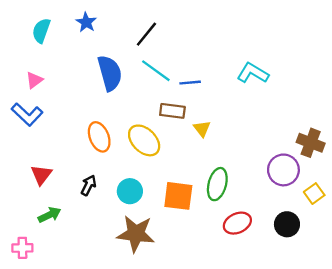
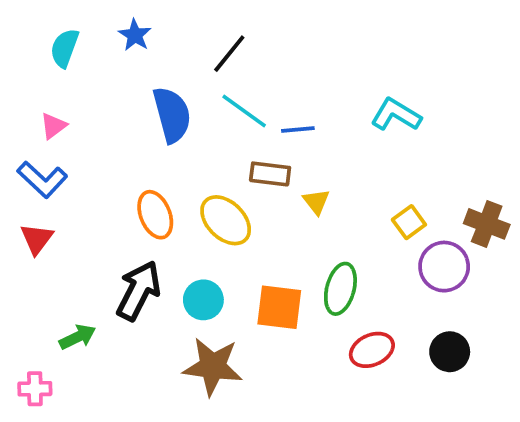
red triangle: (41, 175) -> (37, 239), moved
black arrow: (89, 185) -> (139, 291), size x1.8
yellow square: (314, 194) -> (409, 222), moved

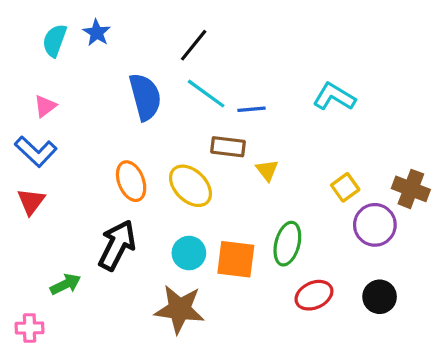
blue star: (135, 35) -> (97, 33), moved
cyan circle: (203, 300) -> (189, 253), moved

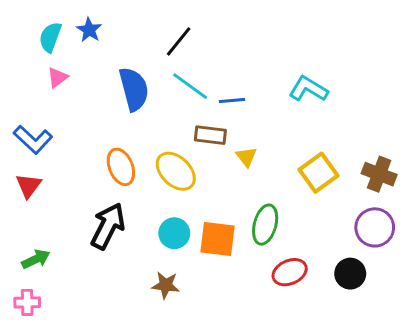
pink triangle: (45, 106) -> (57, 77), moved
yellow square: (345, 187) -> (318, 173), size x1.5
purple circle: (375, 225) -> (375, 227), moved
green arrow: (65, 284) -> (36, 259), moved
brown star: (180, 309) -> (166, 285), size x0.6

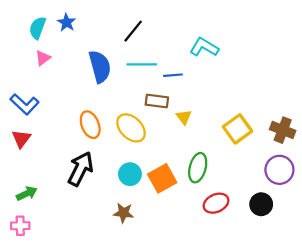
cyan line: (190, 86) -> (142, 64), turned -36
cyan L-shape: (308, 89) -> (204, 47), moved
orange square: (218, 239) -> (162, 178), turned -36

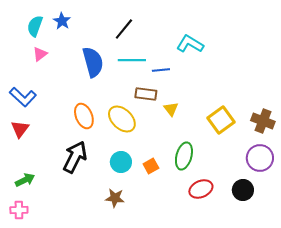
orange square: (162, 178) -> (151, 166), size x0.6

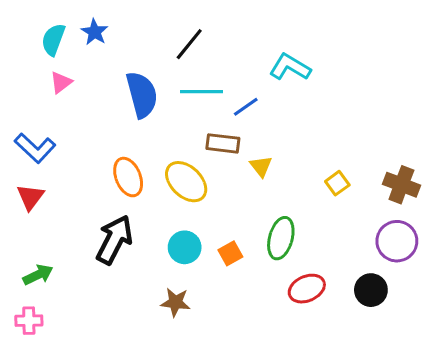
blue line: (161, 70) -> (246, 107), turned -30
yellow square: (221, 120) -> (337, 183), size x0.6

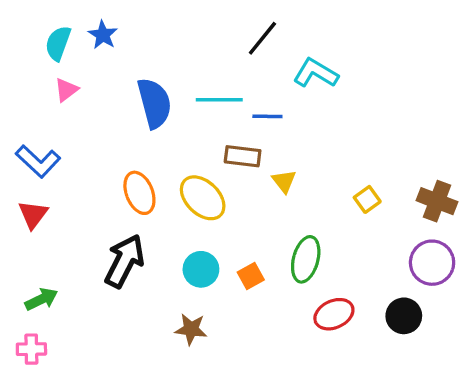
black line: (189, 44) -> (262, 38), moved
blue line: (246, 107) -> (267, 116), turned 36

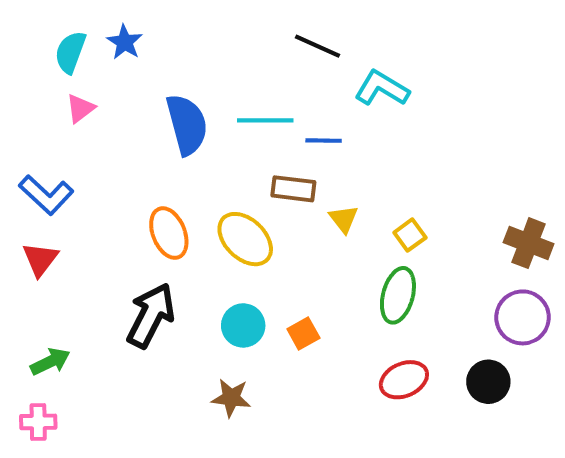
black line: (262, 38) -> (318, 46), turned 75
yellow square: (367, 199) -> (410, 235), moved
green ellipse: (306, 259) -> (398, 295), moved

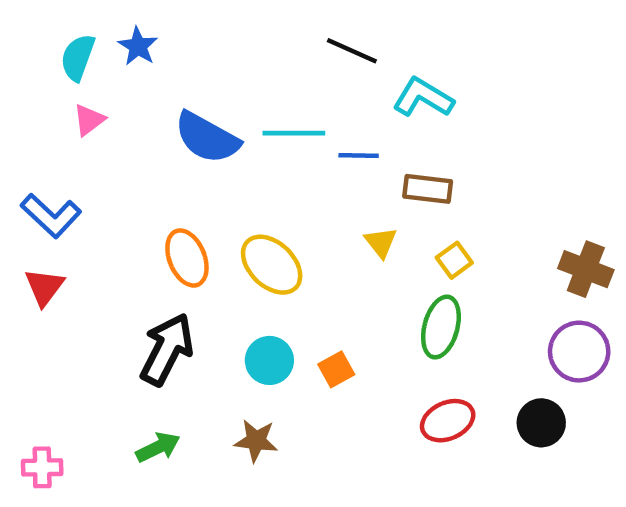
blue semicircle: (187, 124) -> (207, 138), turned 134
brown rectangle: (293, 189) -> (428, 189), moved
green arrow: (50, 362) -> (158, 447), moved

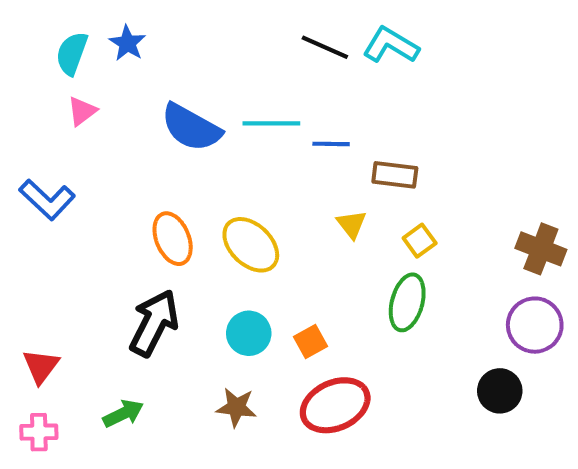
cyan L-shape: (423, 98) -> (391, 45), moved
red triangle: (44, 287) -> (41, 366), moved
red ellipse: (448, 421) -> (335, 405), moved, size x1.4
green arrow: (158, 447) -> (123, 414), moved

